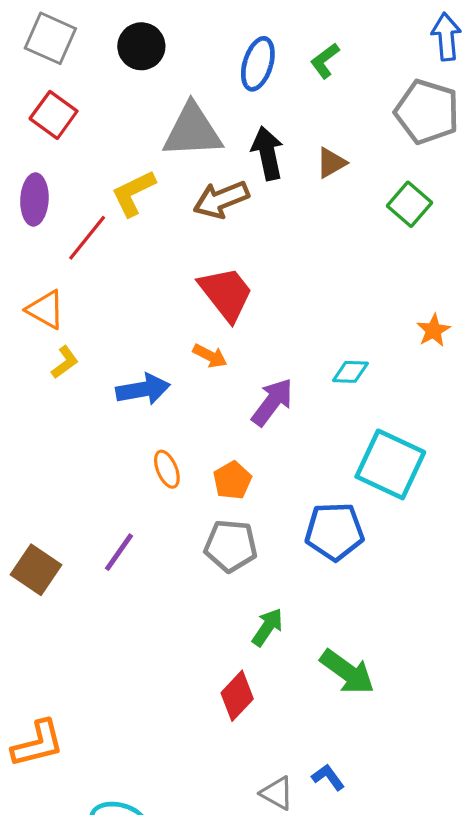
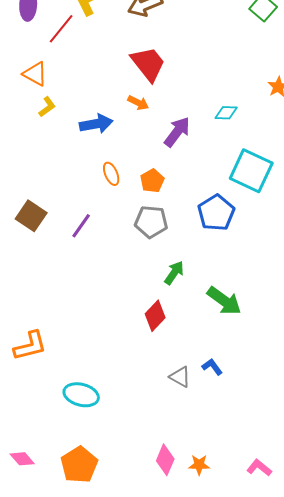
blue pentagon: (334, 531) -> (216, 213), turned -30
brown square: (36, 570) -> (31, 216), moved

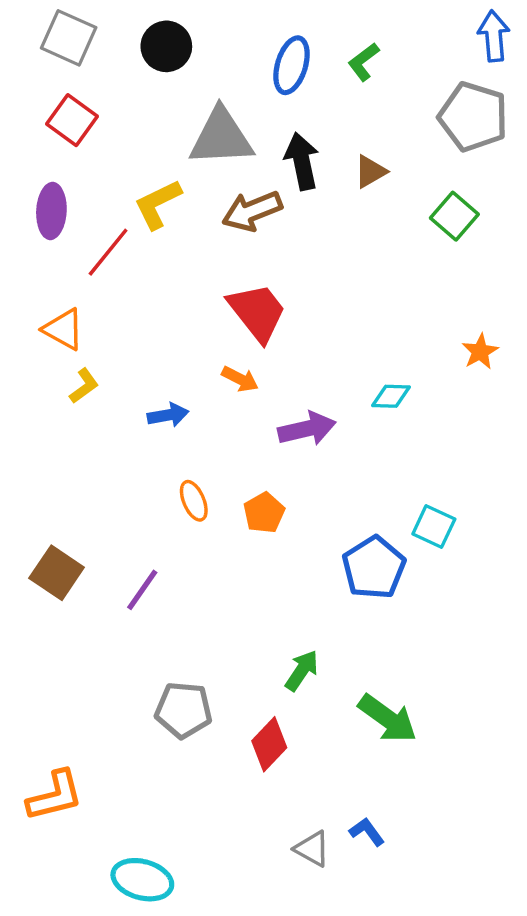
blue arrow: (96, 124) -> (168, 415), size x0.7
purple arrow: (177, 132) -> (307, 429), turned 40
cyan square: (251, 171) -> (434, 526), moved, size x0.6
gray pentagon: (151, 222) -> (183, 710), moved

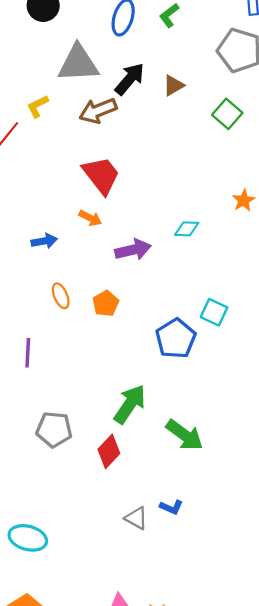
black arrow: (302, 161) -> (130, 79), turned 52
yellow L-shape: (158, 204) -> (38, 106), size x0.7
purple line: (142, 590) -> (28, 353), turned -32
green arrow: (302, 671) -> (130, 404), size x1.5
blue L-shape: (367, 832) -> (171, 507), turned 150

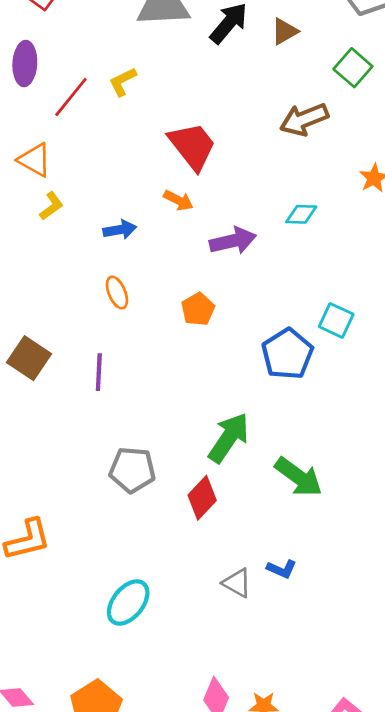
yellow L-shape: (38, 106) -> (123, 82), moved
brown arrow: (98, 111) -> (304, 119), moved
orange ellipse: (61, 296) -> (117, 293), moved
cyan ellipse: (28, 538) -> (128, 603), moved, turned -66

